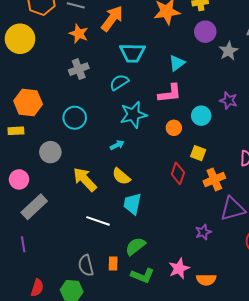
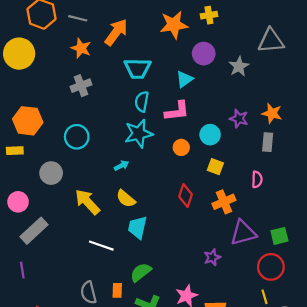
purple circle: (205, 32) -> (204, 54), moved
cyan semicircle: (119, 82) -> (142, 102), moved, turned -48
yellow square: (198, 153) -> (215, 167), moved

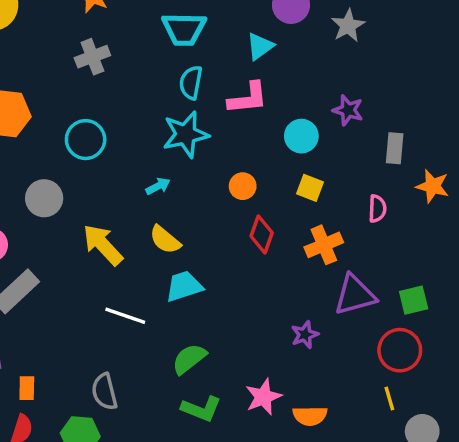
orange star: (272, 113) -> (433, 186), moved
orange circle: (181, 147) -> (243, 186), moved
cyan trapezoid: (138, 227) -> (184, 286), turned 60
orange rectangle: (117, 290) -> (27, 388), moved

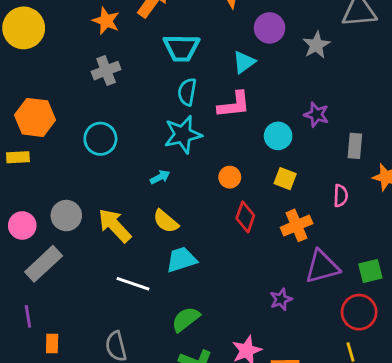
gray circle: (44, 198) -> (66, 216), moved

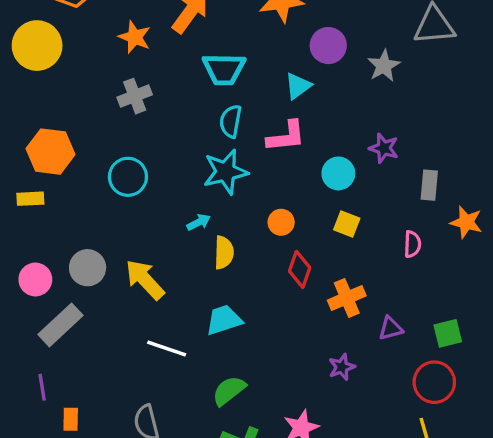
yellow semicircle: (166, 221) -> (224, 253), moved, turned -128
orange cross: (297, 225) -> (347, 298), moved
purple triangle: (322, 267) -> (391, 328), size x0.6

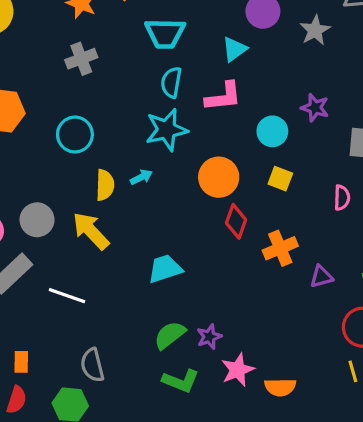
orange circle: (281, 222) -> (219, 177), size x1.6
yellow semicircle: (224, 253) -> (105, 185), moved
white line: (167, 349) -> (67, 296), moved
purple star: (342, 367) -> (209, 337), moved

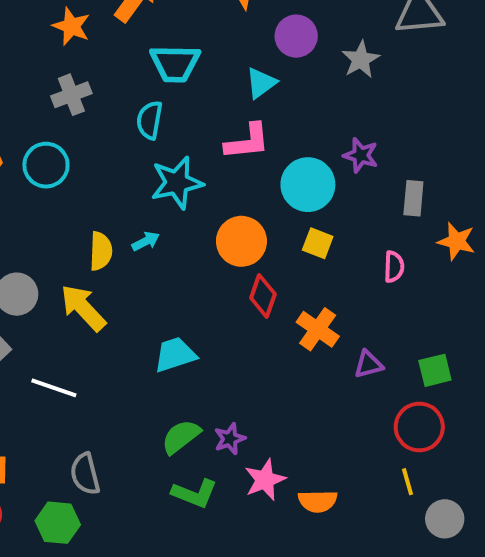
cyan semicircle: (171, 82) -> (150, 120), moved
cyan circle: (272, 131) -> (308, 185), size x1.4
cyan circle: (75, 134) -> (46, 165), moved
orange cross: (280, 248) -> (318, 329), turned -32

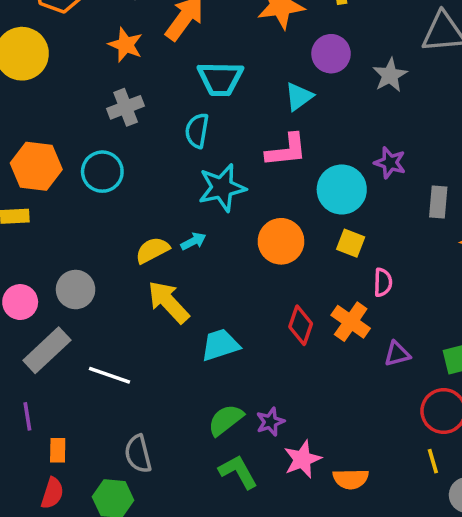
yellow semicircle: (101, 251) -> (152, 250), turned -120
pink semicircle: (394, 267) -> (383, 282), moved
red diamond: (263, 296) -> (301, 325), moved
yellow arrow: (83, 308) -> (168, 302), moved
green L-shape: (195, 493) -> (238, 472), turned -141

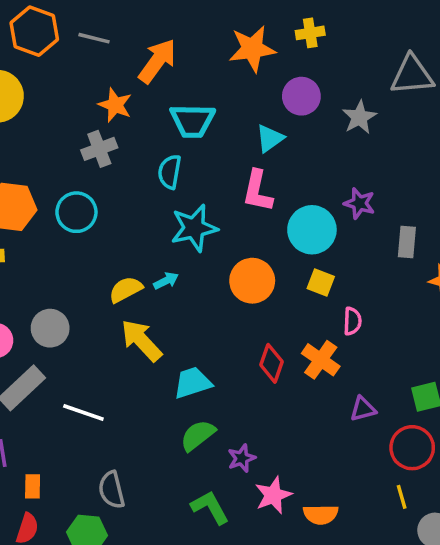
orange star: (126, 45) -> (115, 105), moved
pink L-shape: (286, 150) -> (257, 191), turned 108
purple triangle: (397, 354) -> (363, 409), moved
green semicircle: (226, 420) -> (198, 435), moved

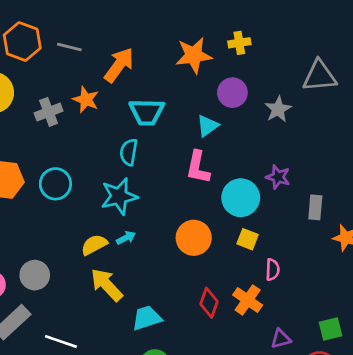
gray cross: (99, 149) -> (49, 112), moved
cyan star: (194, 228) -> (119, 196), moved

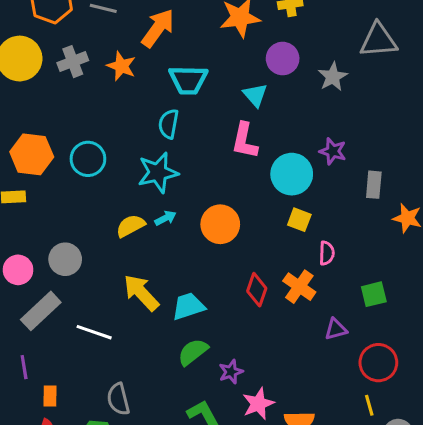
gray cross: (49, 112) -> (73, 62), moved
cyan triangle: (208, 126) -> (255, 95), turned -35
orange circle: (194, 238) -> (220, 224), moved
yellow arrow: (107, 285) -> (141, 293), moved
green square: (331, 329) -> (374, 294), moved

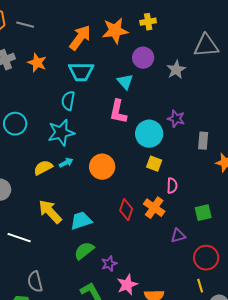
orange arrow: (158, 28) -> (80, 38), moved

